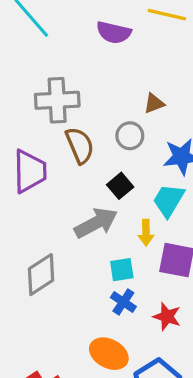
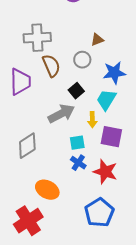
red star: (167, 317) -> (105, 172), size x1.4
orange ellipse: (109, 354) -> (47, 190), moved

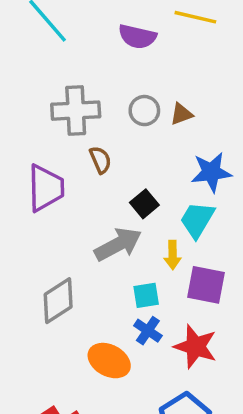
gray circle: (82, 60) -> (144, 111), moved
brown semicircle: (51, 66) -> (100, 160), size x0.7
orange ellipse: (47, 190) -> (109, 361), moved

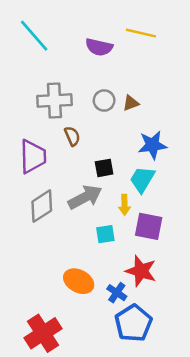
black square: (144, 204) -> (104, 168), turned 30
gray diamond: (58, 301) -> (42, 206), moved
blue cross: (148, 331) -> (117, 293), moved

